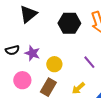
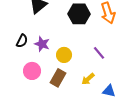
black semicircle: (12, 50) -> (22, 41), turned -48

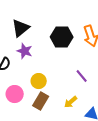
purple star: (42, 44) -> (25, 51), moved
yellow circle: (64, 55) -> (39, 81), moved

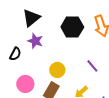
yellow circle: (39, 81) -> (57, 70), moved

